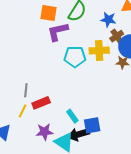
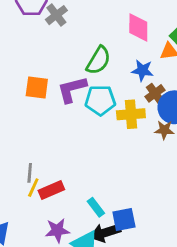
orange square: (49, 13) -> (37, 87), moved
cyan pentagon: (75, 57) -> (100, 100), moved
yellow line: (23, 111) -> (33, 188), moved

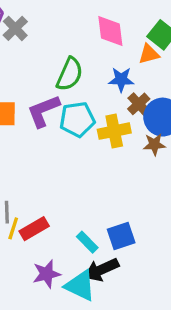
blue square: (124, 220) -> (121, 236), moved

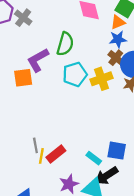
blue star: (121, 80) -> (118, 39), moved
purple L-shape: (43, 111) -> (38, 60), moved
blue square: (121, 236) -> (117, 151), turned 36

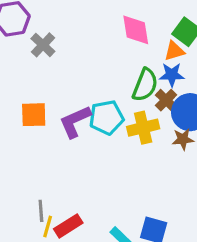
gray cross: (23, 18) -> (43, 45), moved
green semicircle: (65, 44) -> (145, 85), moved
purple L-shape: (38, 60) -> (75, 122), moved

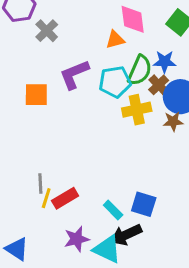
orange triangle: (174, 51) -> (115, 40), moved
cyan pentagon: (106, 118) -> (115, 82), moved
purple L-shape: (75, 122) -> (74, 74), moved

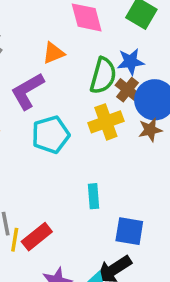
orange triangle: (115, 40) -> (53, 53), moved
cyan pentagon: (115, 82) -> (51, 135), moved
cyan rectangle: (113, 210) -> (94, 196), moved, turned 48

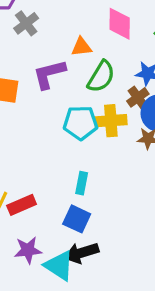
green semicircle: (103, 76) -> (101, 77), moved
cyan pentagon: (51, 135) -> (80, 123), moved
blue square: (129, 231) -> (77, 219), moved

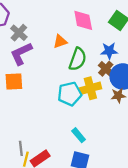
purple L-shape: (49, 74) -> (21, 54), moved
cyan rectangle: (82, 183) -> (79, 135), turned -40

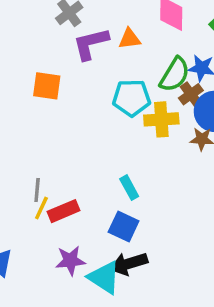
purple L-shape: (21, 54) -> (91, 44), moved
green semicircle: (78, 59) -> (175, 75), moved
cyan pentagon: (70, 94) -> (132, 98), moved

